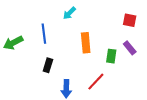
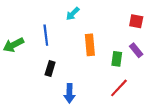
red line: (96, 82) -> (119, 88), moved

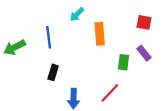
orange rectangle: (90, 45) -> (100, 34), moved
red line: (119, 88) -> (110, 93), moved

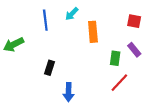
blue line: (49, 37) -> (45, 20), moved
red line: (110, 93) -> (119, 83), moved

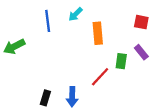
black rectangle: (50, 68) -> (45, 98), moved
red line: (119, 83) -> (100, 77), moved

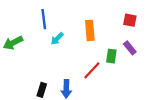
cyan arrow: (76, 14) -> (57, 39), moved

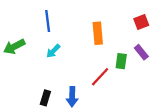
red square: (130, 20) -> (141, 22), turned -32
cyan arrow: (57, 39) -> (53, 51), moved

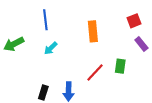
purple rectangle: (141, 52) -> (141, 44), moved
green rectangle: (121, 61) -> (120, 66), moved

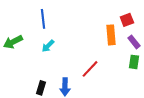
orange rectangle: (93, 31) -> (111, 35), moved
green rectangle: (120, 66) -> (134, 62), moved

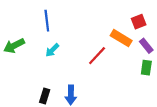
orange rectangle: (111, 35) -> (121, 38), turned -54
red line: (90, 69) -> (97, 56), moved

